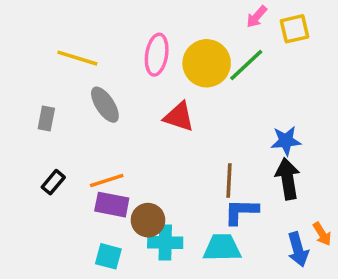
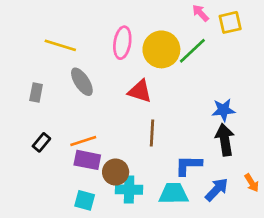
pink arrow: (257, 17) -> (200, 13), turned 96
brown line: (229, 180) -> (152, 133), moved
blue arrow: (298, 249) -> (217, 190), moved, turned -120

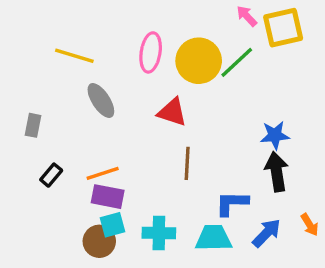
yellow square: (230, 22) -> (283, 28), size x1.4
gray rectangle: (36, 93) -> (33, 125), moved
brown circle: (116, 172) -> (99, 241), moved
cyan square: (85, 200) -> (113, 225), moved, turned -30

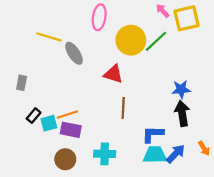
pink ellipse: (151, 52) -> (99, 17), moved
gray ellipse: (101, 100) -> (74, 53), moved
cyan square: (113, 225) -> (49, 123), moved
cyan trapezoid: (214, 238) -> (155, 155), moved

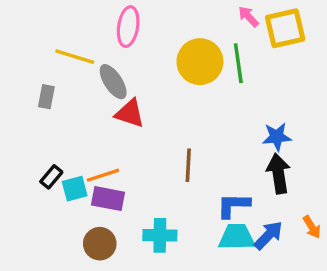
pink ellipse: (99, 17) -> (128, 27), moved
green line: (156, 41) -> (238, 63), turned -55
red triangle: (113, 74) -> (130, 113), moved
gray rectangle: (22, 83) -> (46, 97), moved

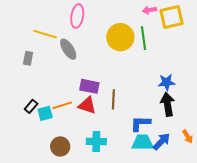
pink arrow: (248, 17) -> (149, 10), turned -56
red triangle: (130, 113) -> (87, 105), moved
purple rectangle: (108, 199) -> (89, 86), moved

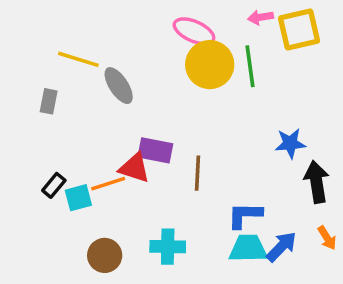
pink ellipse: (77, 16) -> (194, 31), moved, turned -75
black arrow: (168, 104) -> (317, 182), moved
red triangle: (87, 105) -> (134, 168), moved

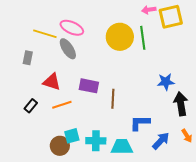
pink ellipse: (194, 31) -> (72, 28), moved
red triangle: (134, 168) -> (52, 82), moved
cyan square: (78, 198) -> (72, 136), moved
cyan trapezoid: (248, 248) -> (122, 147), moved

